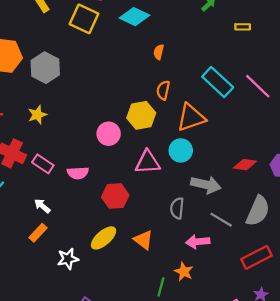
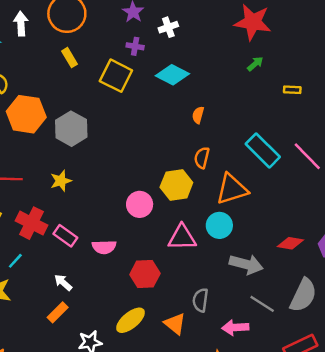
gray semicircle: (177, 208) -> (200, 300), moved

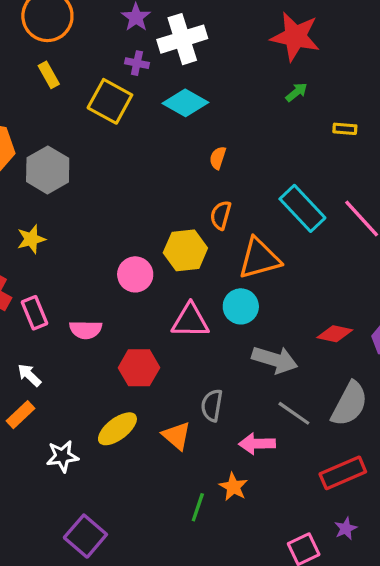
white cross: (168, 27) -> (182, 39), size x1.8
pink rectangle: (65, 236) -> (35, 313), turned 30

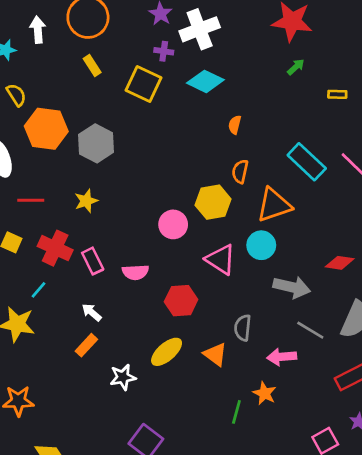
pink triangle: (190, 321) -> (221, 259), turned 36

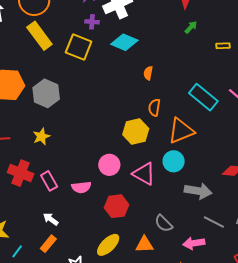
yellow rectangle: (92, 65) -> (39, 36), size x1.8
pink circle: (173, 224) -> (109, 165), moved
cyan line: (38, 290) -> (17, 251), moved
gray semicircle: (243, 328) -> (164, 223), turned -48
orange triangle: (215, 354) -> (144, 244), turned -36

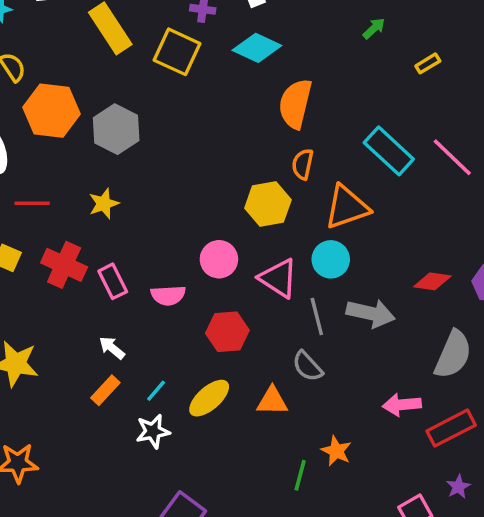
yellow rectangle: (223, 46) -> (428, 63), turned -32
orange semicircle: (148, 73) -> (295, 104), size x2.0
gray line: (214, 222) -> (317, 317), moved, turned 45
pink arrow: (194, 243) -> (402, 405), moved
cyan line: (17, 251) -> (156, 391), moved

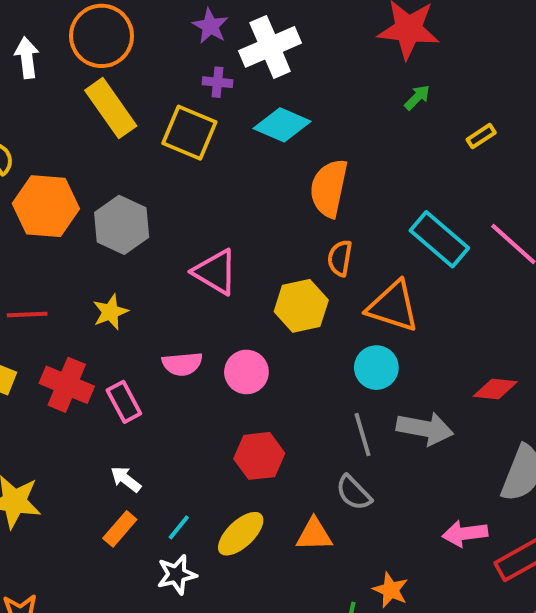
orange triangle: (347, 207) -> (393, 306), turned 39
pink triangle: (278, 278) -> (215, 272), moved
pink semicircle: (168, 295) -> (182, 364), moved

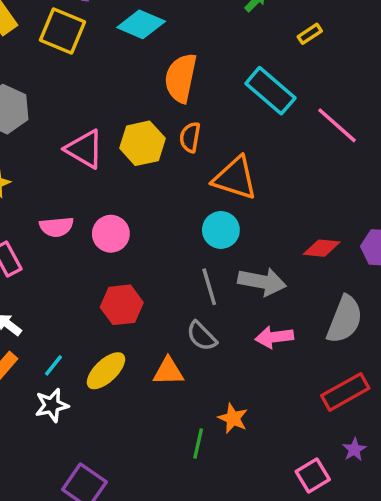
cyan rectangle: (439, 239) -> (270, 91), moved
yellow hexagon: (301, 306) -> (142, 143), moved
pink arrow: (465, 534) -> (274, 337), moved

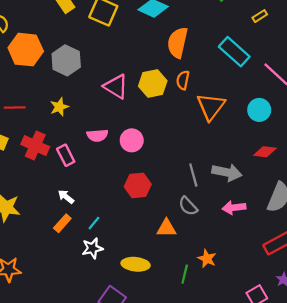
orange triangle: (235, 178) -> (211, 107), turned 48
cyan circle: (221, 230) -> (259, 110), moved
yellow ellipse: (106, 371) -> (136, 264), moved, turned 48

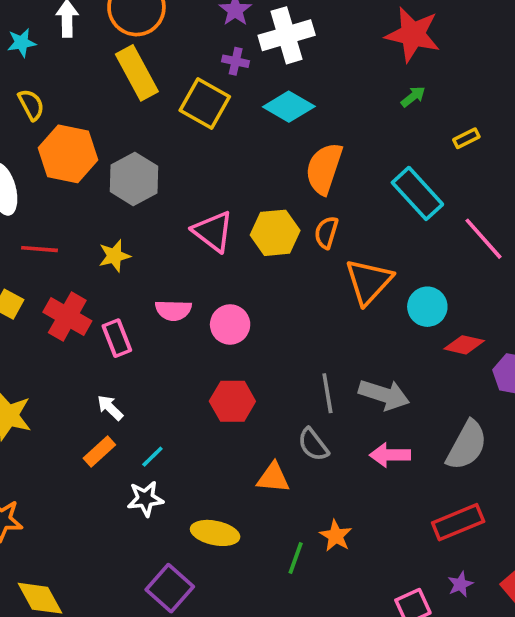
cyan circle: (259, 110) -> (427, 307), moved
red diamond: (265, 152) -> (464, 345), moved

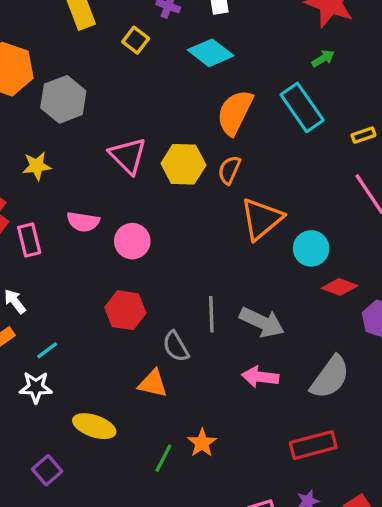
yellow square: (205, 104) -> (136, 40), size x0.6
yellow rectangle: (466, 138) -> (363, 135), moved
cyan rectangle: (417, 193) -> (302, 107), moved
gray semicircle: (313, 445) -> (176, 346), moved
purple square: (170, 588) -> (47, 470), size x0.7

